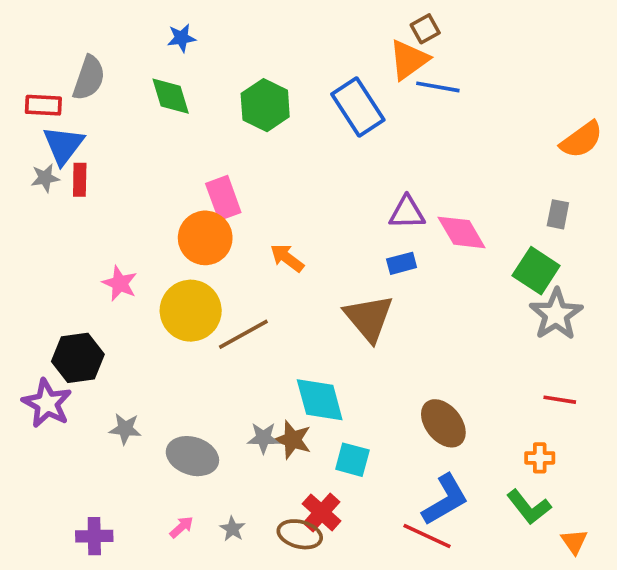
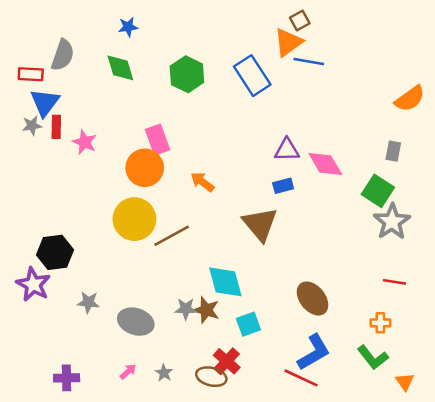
pink star: (120, 283) -> (84, 142), moved
cyan square: (352, 460) -> (248, 324), turned -35

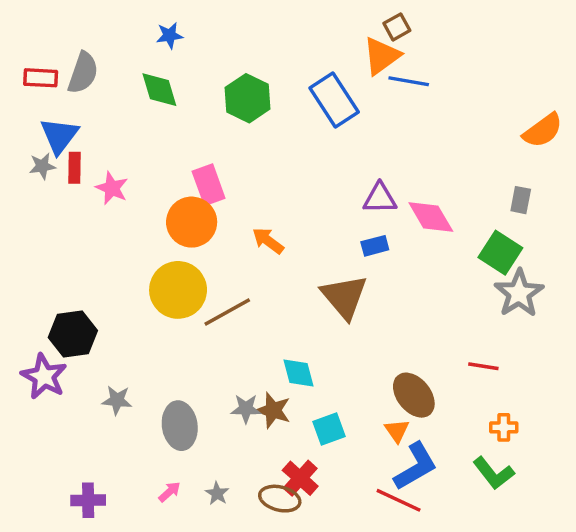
red rectangle: (31, 74) -> (41, 78), moved
cyan diamond: (225, 282) -> (298, 373), size x0.7
red line: (395, 282) -> (483, 366), moved
gray ellipse: (136, 322) -> (180, 426), turned 64
orange triangle: (405, 382) -> (397, 431), moved

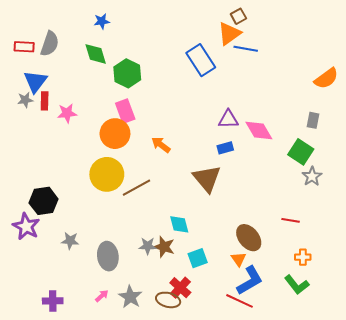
green hexagon: (248, 98) -> (127, 73), moved
pink star: (112, 188) -> (67, 113), turned -30
gray star: (519, 293) -> (312, 176), size x0.7
gray star: (217, 493) -> (130, 297), size x1.6

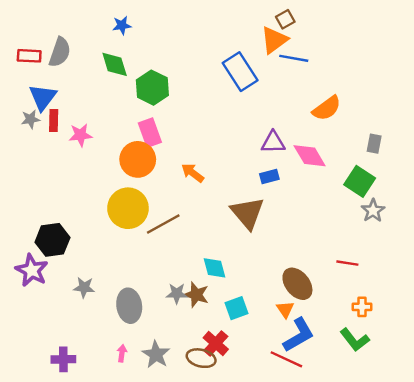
orange semicircle: (326, 78) -> (327, 108), moved
pink arrow: (102, 296) -> (122, 353), turned -40

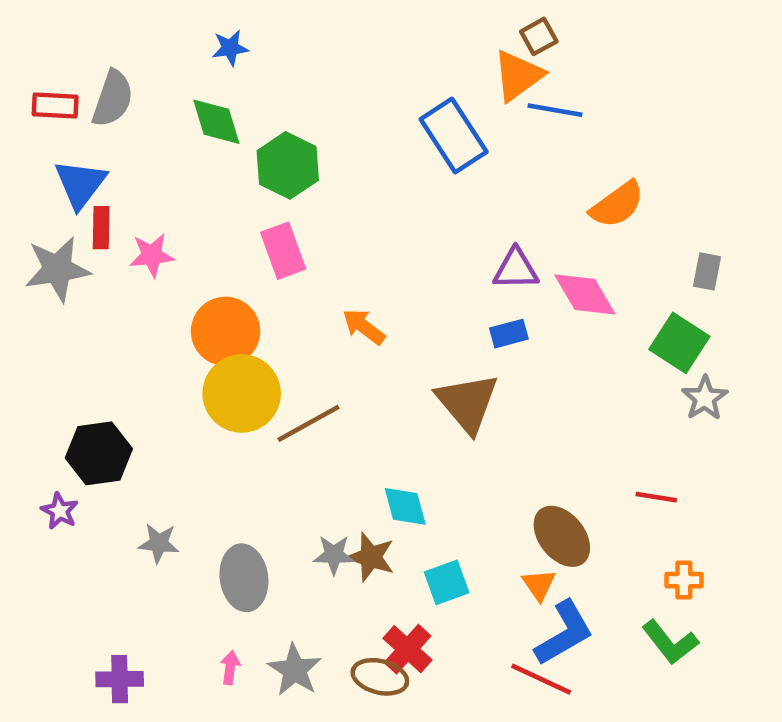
gray star: (30, 119) -> (57, 269), moved, size x1.8
orange circle: (138, 159) -> (226, 331), moved
purple star: (32, 270) -> (60, 511), size x0.6

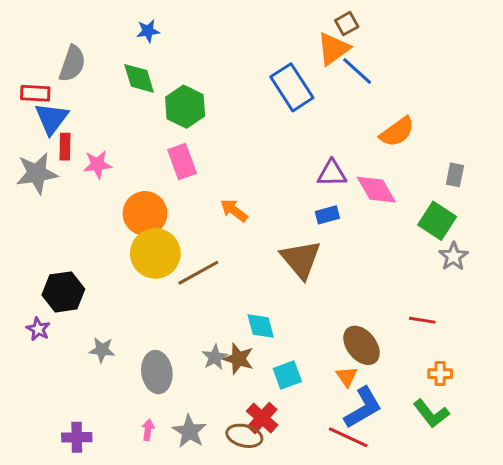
red rectangle: (55, 106) -> (35, 93), moved
blue line: (555, 110) -> (357, 71), turned 32
gray star: (334, 555) -> (215, 357), turned -30

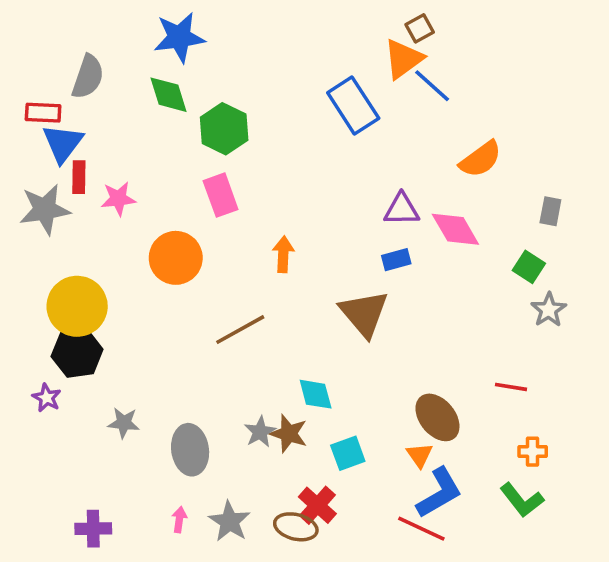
blue star: (148, 31) -> (179, 37), size x1.8
orange arrow: (234, 210) -> (283, 254), turned 56
green square: (437, 221) -> (529, 267), size x0.7
yellow circle: (155, 253) -> (77, 306), moved

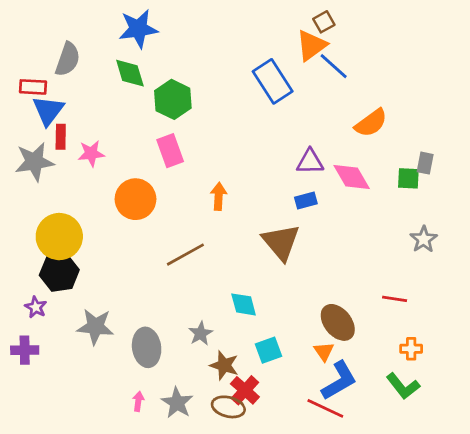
green square: (529, 267) -> (408, 178), moved, turned -30
gray star: (124, 423) -> (95, 327), size x1.5
brown star: (289, 434) -> (224, 365), moved
purple cross: (93, 529) -> (25, 350), moved

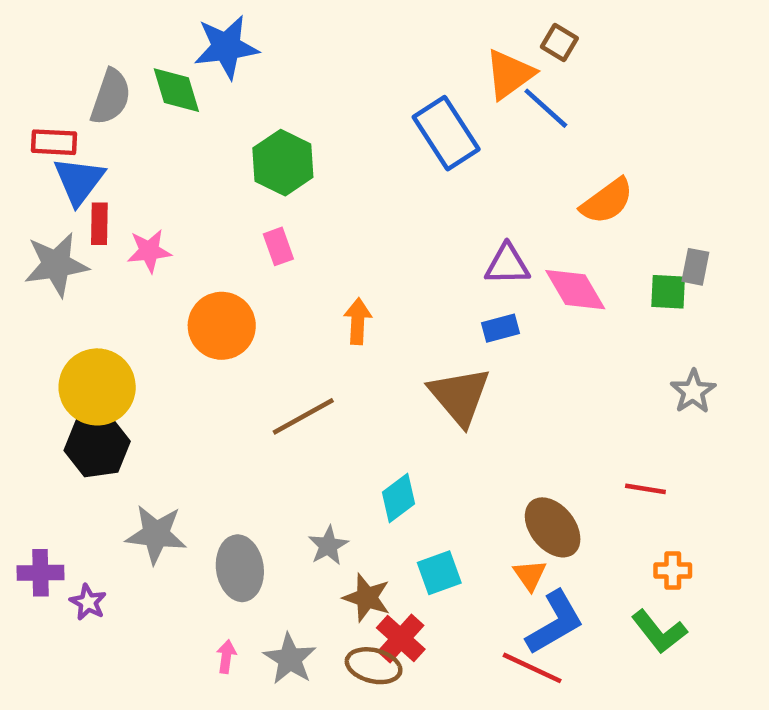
brown square: (324, 22) -> (559, 43), moved, turned -30
green diamond: (130, 73) -> (176, 90), moved
pink rectangle: (170, 151) -> (278, 246), size x0.7
cyan diamond: (244, 304) -> (398, 498), turned 68
purple star: (36, 307) -> (88, 602), moved

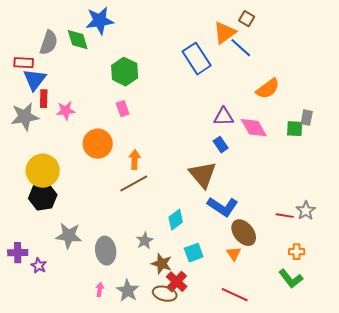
orange arrow: (358, 321) -> (135, 160), moved
blue rectangle: (500, 328) -> (221, 145), turned 70
gray star: (693, 391) -> (306, 211), moved
blue L-shape: (555, 623) -> (223, 207), moved, turned 64

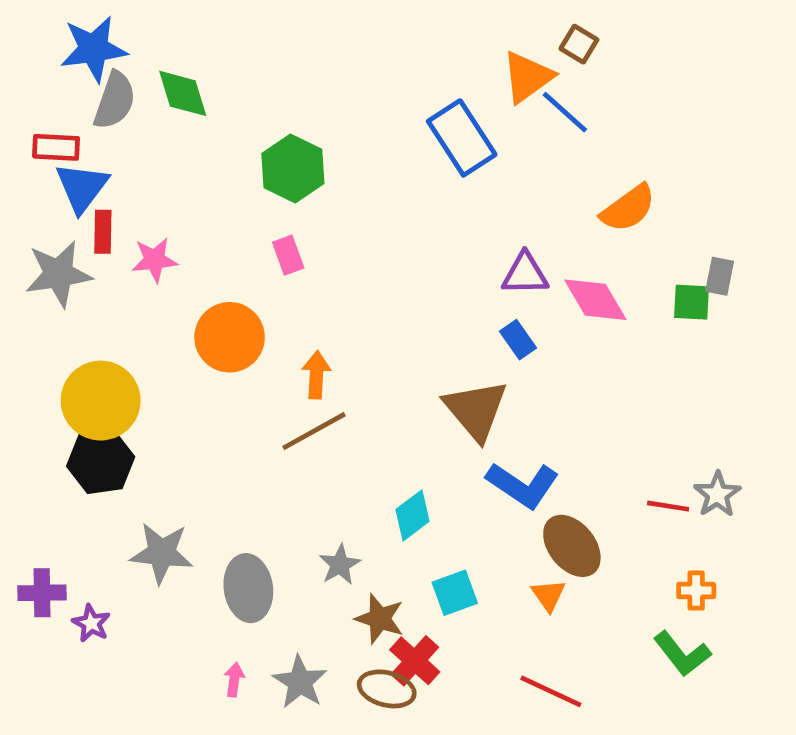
blue star: (100, 21) -> (94, 49), moved

